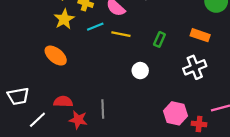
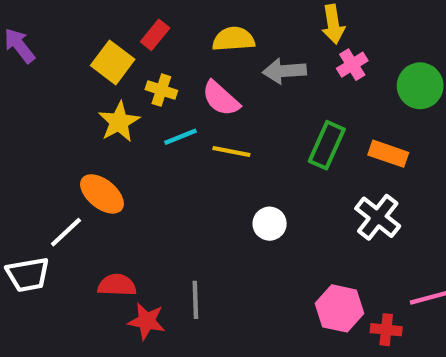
green rectangle: (159, 39) -> (327, 145), moved, size x1.5
white cross: (195, 67) -> (378, 217), turned -30
white line: (37, 120) -> (66, 232), moved

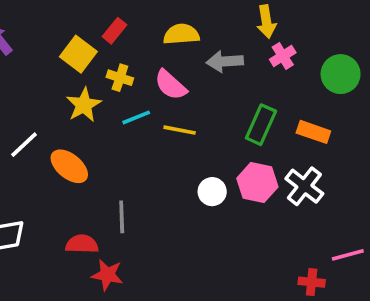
white line: (66, 232) -> (24, 145), moved
gray line: (195, 300) -> (122, 217), moved
pink hexagon: (340, 308) -> (257, 183), moved

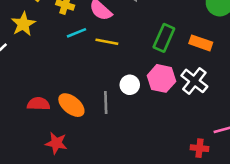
yellow star: (84, 105) -> (23, 24), moved
orange ellipse: (69, 166) -> (71, 105), moved
gray line: (122, 217) -> (106, 103), moved
red semicircle: (82, 244) -> (38, 104), moved

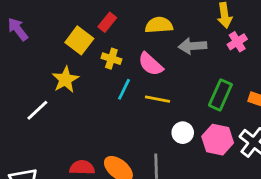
cyan line: (77, 33) -> (124, 89), turned -42
white circle: (130, 85) -> (183, 133), moved

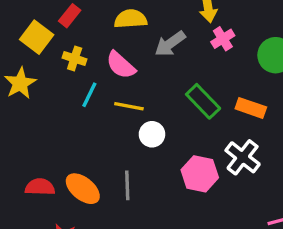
gray arrow: (192, 46) -> (170, 44), turned -32
green rectangle: (220, 95) -> (203, 101), turned -68
white circle: (183, 133) -> (152, 134), moved
pink hexagon: (218, 140) -> (200, 174), moved

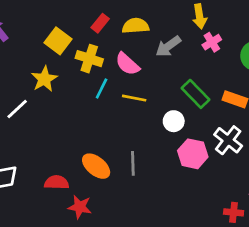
red rectangle: (70, 16) -> (100, 23), moved
yellow cross: (75, 58) -> (89, 59), size x1.4
white circle: (152, 134) -> (174, 121), moved
red semicircle: (40, 187) -> (57, 182), moved

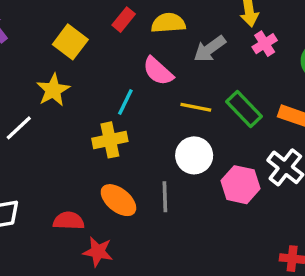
yellow cross: (89, 59) -> (110, 140), moved, turned -30
yellow line: (134, 98) -> (196, 107), moved
white circle: (174, 121) -> (194, 155), moved, size x1.4

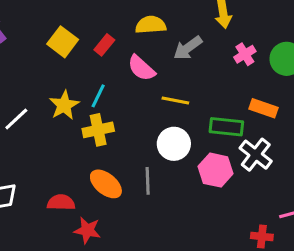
red rectangle: (124, 20) -> (104, 45), moved
pink cross: (265, 44) -> (245, 54), moved
yellow star: (53, 90) -> (64, 105), moved
cyan line: (125, 102) -> (98, 96), moved
green rectangle: (244, 109) -> (226, 127), moved, turned -40

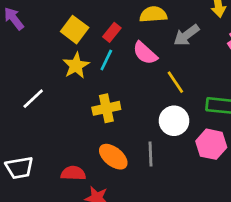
cyan line: (98, 96) -> (106, 60), moved
yellow line: (175, 101) -> (175, 82), turned 45
yellow star: (64, 105) -> (76, 66), moved

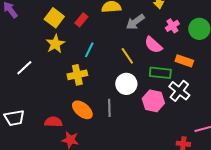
pink semicircle: (145, 53) -> (153, 45), moved
cyan line: (106, 60) -> (89, 50), moved

